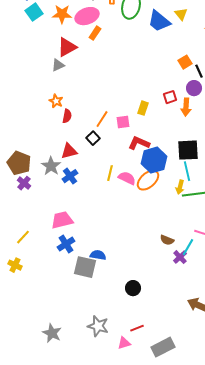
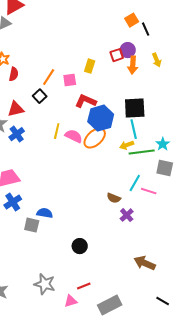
purple circle: (194, 88) -> (128, 50), moved
yellow arrow: (180, 187) -> (127, 145), turned 56
cyan line: (188, 247) -> (135, 183), moved
gray square: (85, 267) -> (32, 225), size x0.7

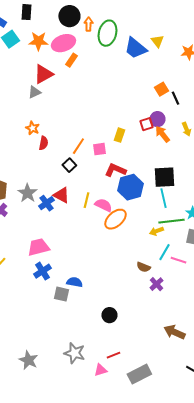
orange arrow: (133, 65) -> (162, 134), turned 138
red triangle: (16, 109) -> (61, 195), moved, turned 42
orange ellipse: (95, 138) -> (115, 219), moved
yellow arrow: (127, 145) -> (156, 231), moved

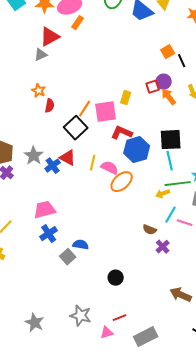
pink square: (99, 149) -> (106, 112), size x1.6
black square: (69, 165) -> (76, 128), size x1.6
gray square: (61, 294) -> (68, 257), turned 35

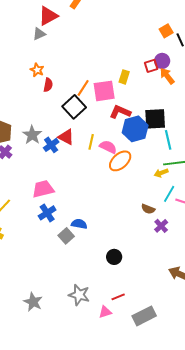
black square: (171, 140) -> (155, 119), moved

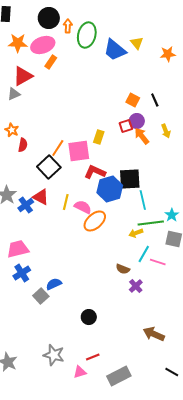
orange square: (166, 31) -> (133, 100), moved, turned -32
blue semicircle: (79, 224) -> (54, 284), turned -35

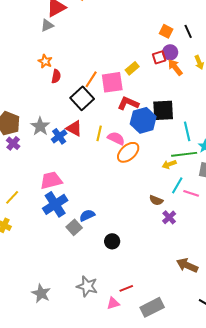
yellow rectangle: (99, 137) -> (132, 68), turned 32
cyan line: (143, 200) -> (187, 131), moved
blue cross: (22, 273) -> (55, 204), size x1.4
black circle: (89, 317) -> (112, 241), moved

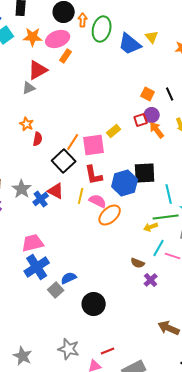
red L-shape: (128, 103) -> (94, 175), moved, turned -125
black circle: (112, 241) -> (94, 304), size x1.5

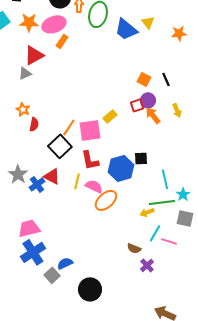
black square: (145, 173) -> (141, 158), size x0.6

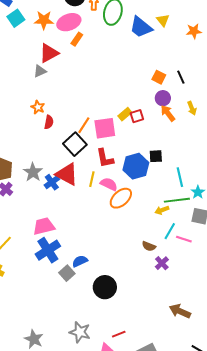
red square: (137, 105) -> (137, 116), moved
red triangle: (52, 176) -> (67, 174), size x1.4

